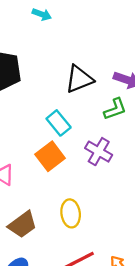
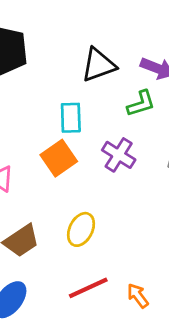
cyan rectangle: (59, 123) -> (71, 118), turned 35
yellow ellipse: (71, 213) -> (81, 229), turned 32

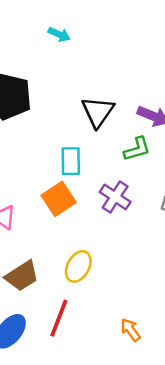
black triangle: (98, 65) -> (98, 112), turned -36
red line: (88, 288) -> (59, 318), moved, turned -45

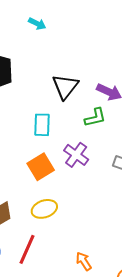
orange square: (59, 199) -> (41, 167), moved
yellow ellipse: (78, 266) -> (44, 209), turned 40

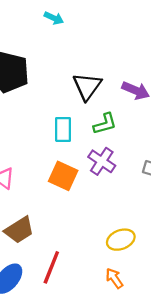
green L-shape: (95, 117) -> (105, 124), moved
orange square: (41, 167) -> (63, 176), turned -32
yellow ellipse: (44, 209) -> (121, 240), moved

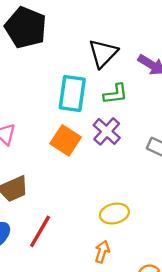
cyan rectangle: (63, 129) -> (72, 93), size x1.4
orange arrow: (114, 278) -> (102, 252), turned 45

